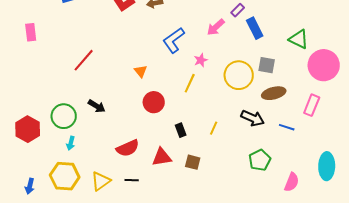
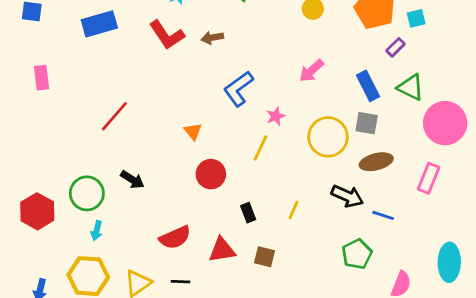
purple rectangle: (238, 10) -> (395, 47), moved
pink arrow: (216, 27) -> (311, 71), moved
blue rectangle: (255, 28) -> (368, 86), moved
blue line: (287, 127) -> (383, 215), moved

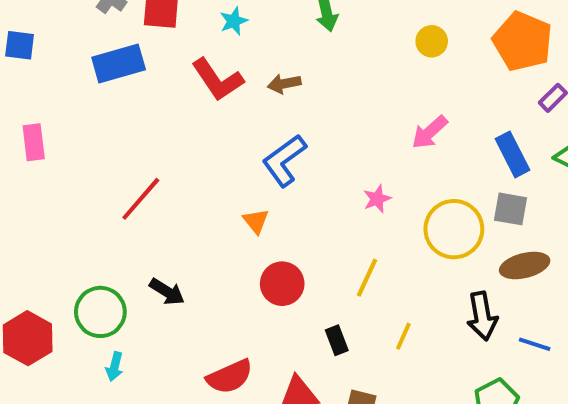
blue L-shape: (238, 89) -> (284, 160), moved
yellow line: (260, 148) -> (367, 278), moved
black arrow: (347, 196) -> (482, 316), turned 56

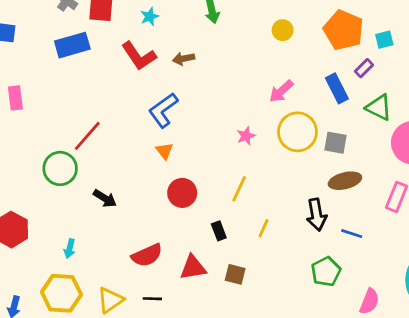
blue rectangle: (512, 154) -> (337, 88), moved
blue L-shape: (284, 160) -> (163, 110), moved
yellow circle: (454, 229) -> (297, 132), moved
green circle: (100, 312) -> (60, 168), moved

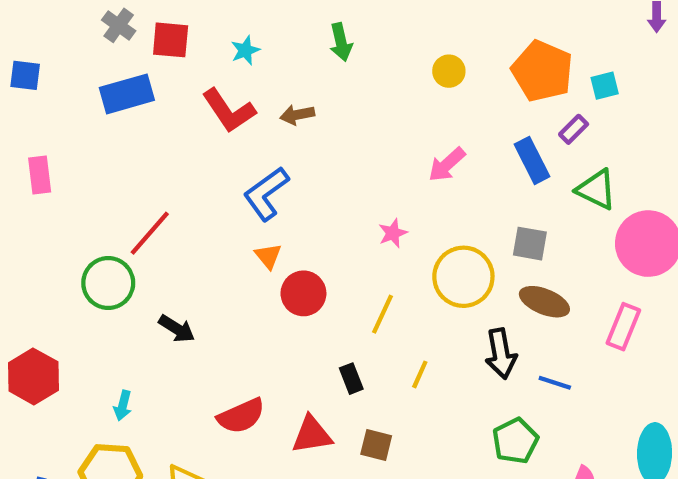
yellow circle: (297, 132) -> (463, 277), moved
brown ellipse: (345, 181) -> (544, 302), turned 36
red circle: (182, 193) -> (303, 293), moved

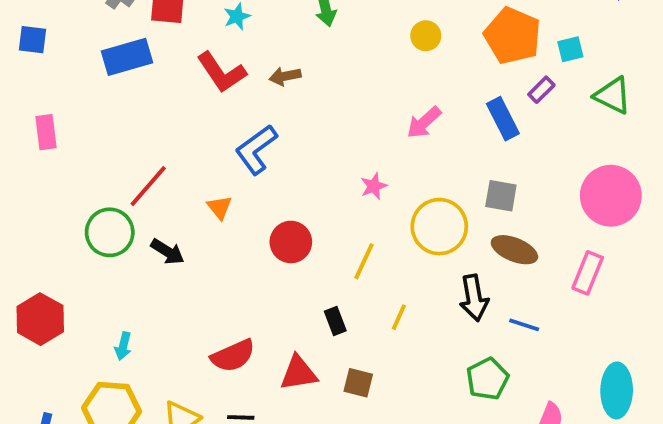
green triangle: (596, 190) -> (613, 95), moved
orange triangle: (268, 256) -> (220, 207), moved
black arrow: (177, 329) -> (167, 252), moved

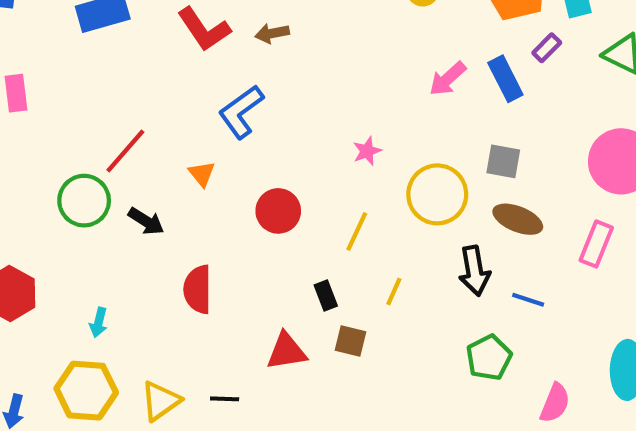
pink arrow: (424, 122) -> (448, 79), moved
red semicircle: (233, 356) -> (198, 289), moved, turned 114
brown square: (358, 383) -> (351, 341), moved

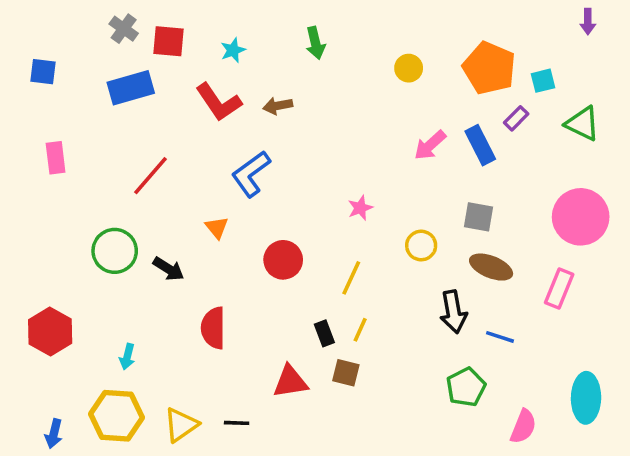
red line: (125, 151) -> (151, 176), moved
yellow circle: (437, 194) -> (421, 246), size x0.6
yellow line: (394, 291) -> (360, 330), moved

